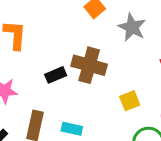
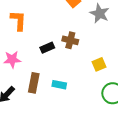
brown cross: (89, 65) -> (70, 40), size x0.7

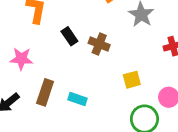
black rectangle: (47, 48) -> (69, 36), moved, turned 72

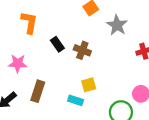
yellow square: (132, 80) -> (89, 85), moved
cyan rectangle: (77, 99) -> (76, 100), moved

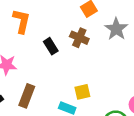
brown cross: (82, 50) -> (79, 38), moved

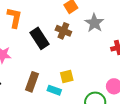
black rectangle: (51, 46) -> (40, 38), size x1.5
brown rectangle: (27, 96) -> (32, 82), moved

